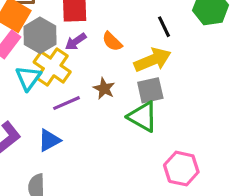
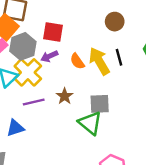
yellow arrow: (153, 60) -> (99, 61), moved, turned -108

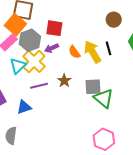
brown circle: (115, 22) -> (114, 20), moved
green triangle: (90, 123) -> (104, 98), moved

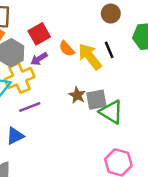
red square: (54, 28) -> (39, 34), turned -30
orange semicircle: (74, 52) -> (67, 49), moved
yellow cross: (34, 61) -> (20, 78), turned 30
brown star: (64, 81) -> (77, 95), moved

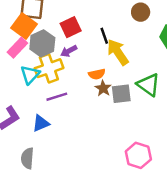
orange semicircle: (67, 49) -> (97, 74), moved, turned -63
black line: (109, 50) -> (104, 36), moved
green triangle: (111, 112) -> (148, 85), moved

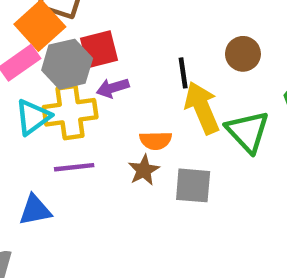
brown circle: (141, 12) -> (243, 54), moved
red square: (71, 27) -> (99, 49), moved
green triangle: (148, 85) -> (248, 132), moved
brown star: (103, 88) -> (144, 170), moved

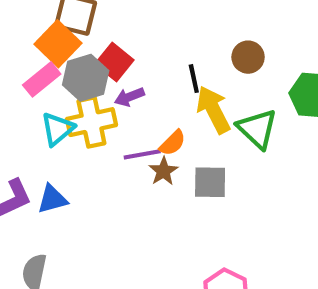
red square: (99, 49) -> (114, 62), turned -33
orange semicircle: (156, 141) -> (173, 143), turned -40
purple line: (74, 167) -> (142, 154), moved
blue triangle: (35, 210) -> (52, 199), moved

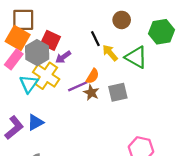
yellow arrow: (213, 110) -> (110, 53), size x0.7
yellow cross: (91, 122) -> (46, 76), turned -30

